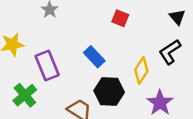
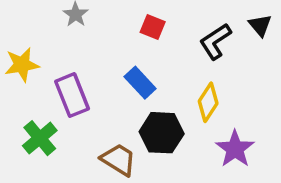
red square: (120, 18) -> (153, 27), moved
black L-shape: (170, 52) -> (215, 41), moved

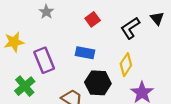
red square: (153, 27) -> (93, 19), turned 32
blue rectangle: (140, 83) -> (85, 53), turned -36

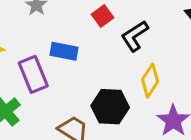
black L-shape: (130, 28) -> (135, 36), moved
blue rectangle: (85, 53) -> (64, 51), moved

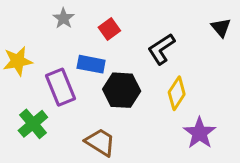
red square: (102, 16) -> (109, 29), moved
black hexagon: (110, 107) -> (122, 90), moved

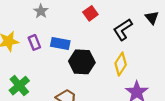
red square: (109, 29) -> (90, 13), moved
black L-shape: (161, 49) -> (123, 29), moved
purple rectangle: (60, 87) -> (34, 42), moved, size x0.6

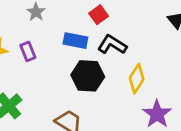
black L-shape: (123, 29) -> (112, 45), moved, turned 65
blue rectangle: (60, 44) -> (75, 41), moved

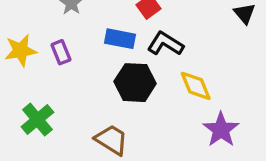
yellow diamond: (137, 79) -> (196, 86), turned -56

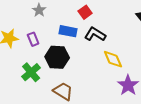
black hexagon: (135, 83) -> (57, 57), moved
green cross: (37, 120) -> (31, 72), moved

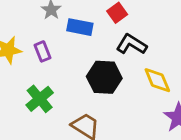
blue rectangle: (68, 31) -> (80, 27), moved
black hexagon: (57, 57) -> (104, 77), moved

